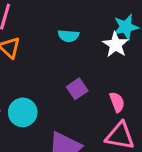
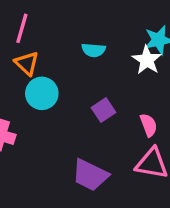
cyan circle: (23, 112) -> (42, 93), moved

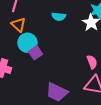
purple square: (104, 110) -> (36, 53), moved

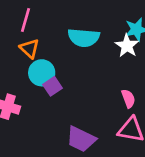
cyan semicircle: (59, 17) -> (84, 38), size x1.6

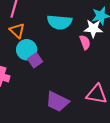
white star: (127, 46) -> (93, 29), turned -30
pink semicircle: (128, 99) -> (85, 42), moved

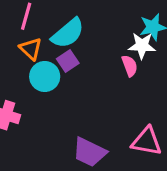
cyan semicircle: (59, 22) -> (68, 33), moved, turned -45
purple square: (35, 60) -> (68, 61), moved

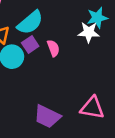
pink semicircle: (130, 66) -> (53, 48), moved

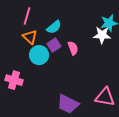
cyan semicircle: (30, 23) -> (54, 27), size x0.7

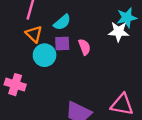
purple square: (54, 45) -> (62, 43), turned 32

